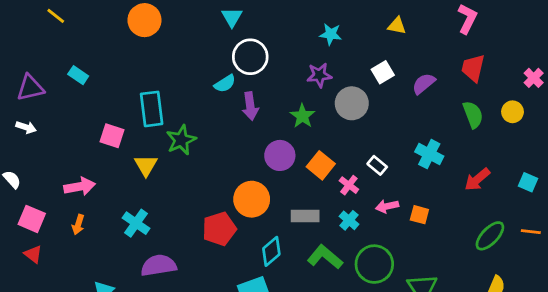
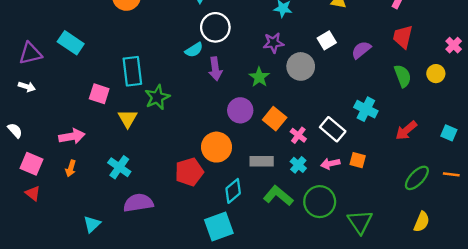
cyan rectangle: (78, 75) -> (71, 43), size x1.5
white rectangle: (377, 165) -> (333, 129), moved, size x1.5
pink arrow: (387, 206) -> (330, 164), moved

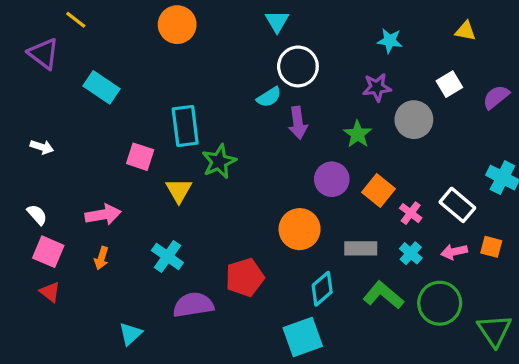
purple triangle: (30, 53) -> (43, 54), moved, turned 50
white semicircle: (15, 130) -> (37, 215), moved
red pentagon: (189, 172) -> (245, 277), moved

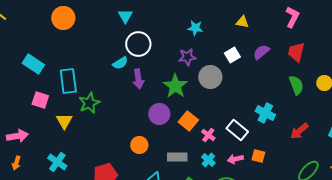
cyan rectangle: (101, 87) -> (33, 64), moved
purple semicircle: (496, 97) -> (261, 52), moved
green star: (358, 134) -> (175, 86), size x1.4
orange circle: (300, 229) -> (139, 145), size x0.7

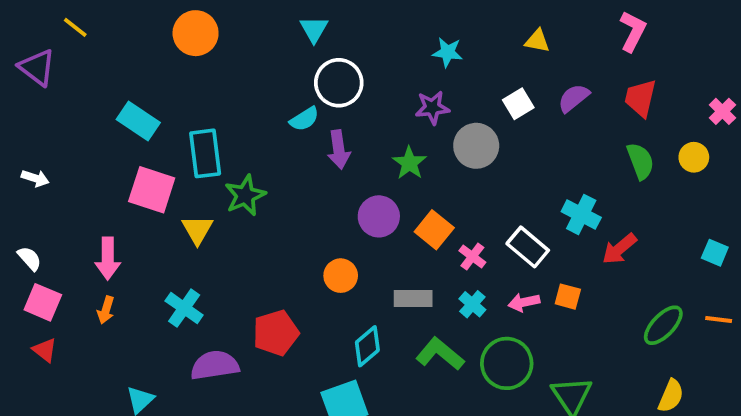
green star: (175, 86) -> (409, 163), size x0.7
pink square: (40, 100) -> (152, 190), size x1.4
red arrow: (299, 131) -> (619, 249), moved
pink arrow: (17, 136) -> (108, 258), turned 100

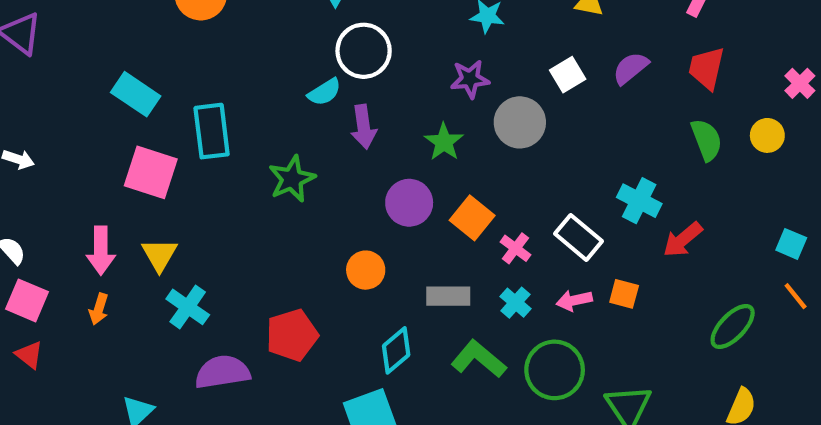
green star: (245, 195) -> (292, 179), moved
yellow triangle: (197, 230) -> (159, 255), moved
orange line: (719, 320) -> (796, 296), moved, turned 44

